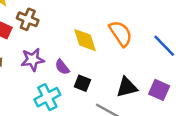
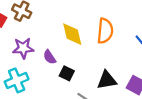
orange semicircle: (121, 33) -> (105, 31), turned 35
cyan cross: (47, 97) -> (17, 80), moved

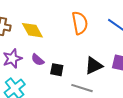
yellow diamond: (72, 34) -> (32, 30), moved

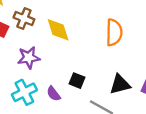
purple semicircle: (38, 60) -> (54, 94), moved

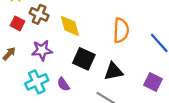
black square: (77, 81) -> (84, 59), moved, size x1.5
black triangle: (120, 84) -> (114, 71), moved

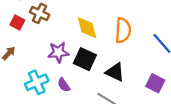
yellow diamond: (70, 26) -> (87, 28), moved
purple star: (42, 50) -> (58, 52), moved
black triangle: (114, 71) -> (115, 72), turned 36

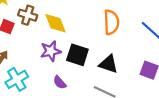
yellow diamond: (87, 28) -> (55, 23), moved
cyan cross: (37, 82) -> (17, 79), moved

